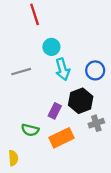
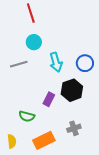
cyan circle: (51, 47) -> (34, 42), moved
gray cross: (96, 123) -> (74, 128), moved
orange rectangle: (62, 138) -> (44, 140), moved

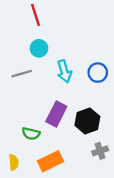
black hexagon: (72, 90) -> (87, 121), moved
purple rectangle: (49, 99) -> (56, 114), size x1.5
gray cross: (74, 128) -> (100, 151), moved

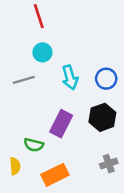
black hexagon: (87, 121) -> (102, 117), moved
yellow semicircle: (14, 162) -> (15, 166), moved

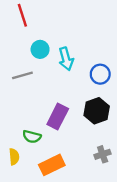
red line: (39, 16) -> (22, 15), moved
cyan arrow: (70, 77) -> (66, 59), moved

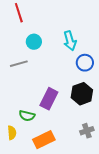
cyan arrow: (66, 59) -> (70, 41), moved

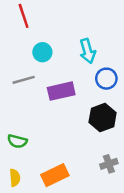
purple rectangle: (49, 99) -> (61, 91), moved, turned 50
green semicircle: (27, 116) -> (17, 141), moved
yellow semicircle: (12, 133) -> (15, 178), moved

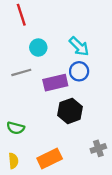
cyan arrow: (88, 51) -> (79, 46), turned -30
blue circle: (106, 79) -> (79, 71), moved
black hexagon: (103, 117) -> (70, 111), moved

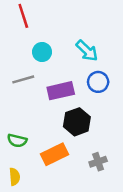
blue circle: (79, 71) -> (98, 82), moved
gray cross: (98, 148) -> (98, 162), moved
orange rectangle: (50, 159) -> (54, 154), moved

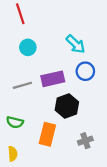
cyan circle: (42, 52) -> (28, 47), moved
gray line: (23, 79) -> (22, 85), moved
orange rectangle: (54, 154) -> (47, 134), turned -50

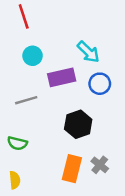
purple rectangle: (53, 79) -> (62, 77), moved
orange rectangle: (47, 134) -> (72, 169), moved
gray cross: (85, 141) -> (100, 165), turned -32

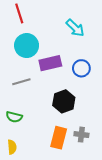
cyan arrow: (88, 52) -> (75, 28), moved
cyan circle: (33, 56) -> (27, 46), size x1.5
gray cross: (100, 165) -> (81, 135), turned -32

